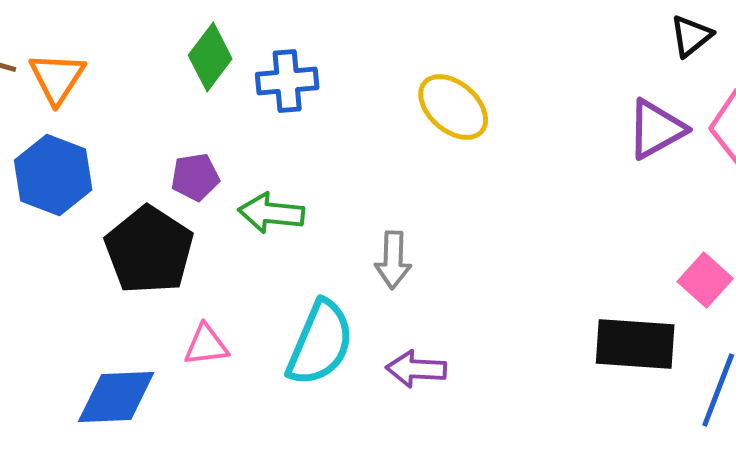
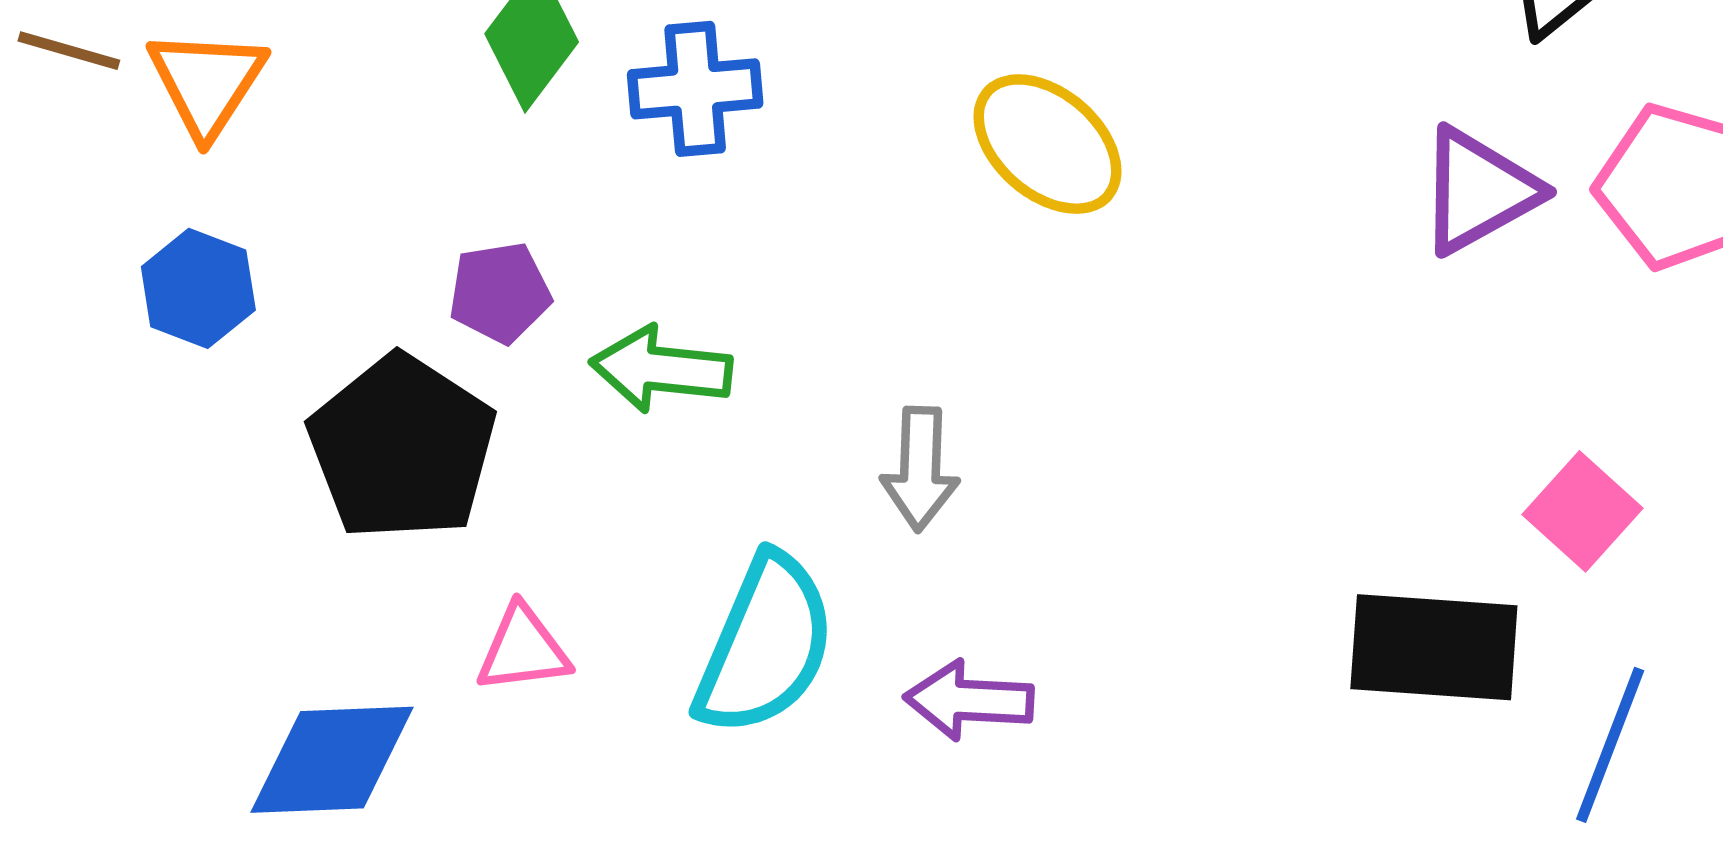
blue hexagon: (53, 175) -> (198, 288), size x0.7

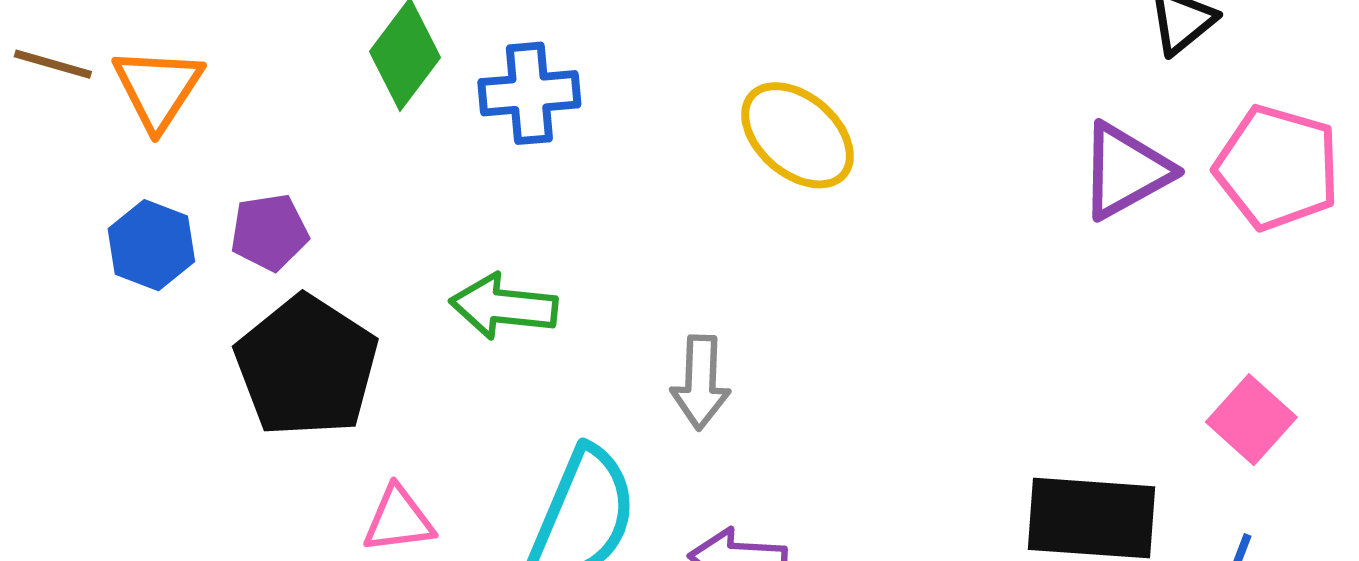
purple pentagon: (500, 293) -> (269, 232), moved
pink square: (1582, 511) -> (1251, 420), moved

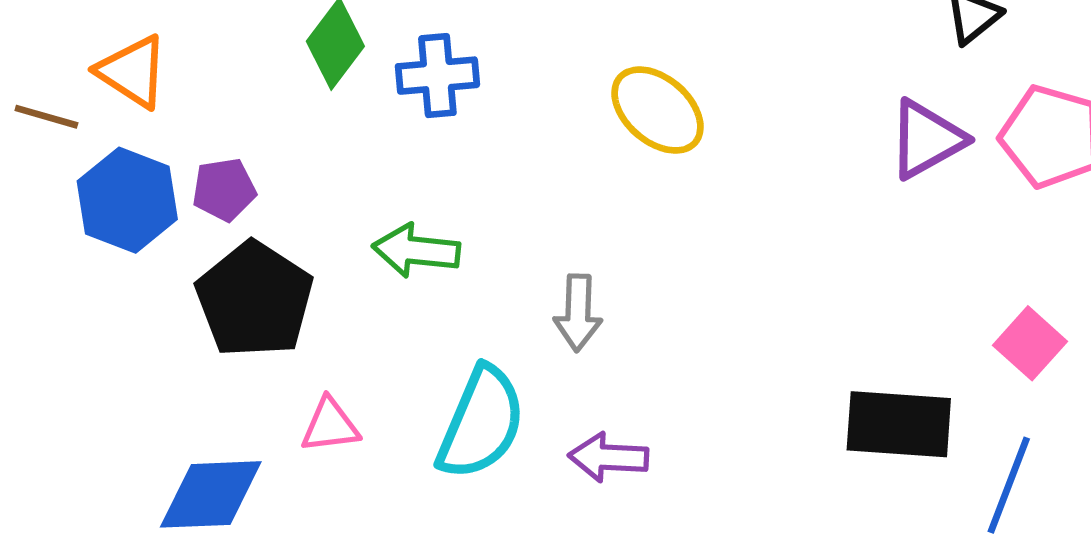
brown line: (53, 64) -> (46, 117), moved
orange triangle: (158, 88) -> (133, 72), turned -30
blue hexagon: (151, 245) -> (127, 200), size x1.4

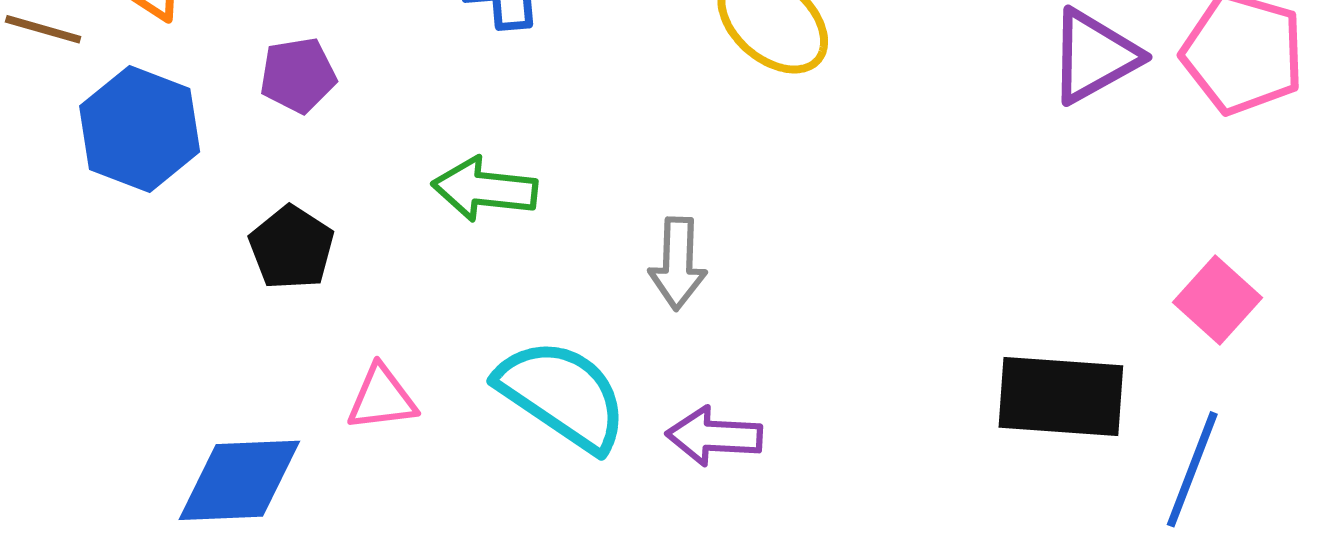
purple pentagon: (224, 190) -> (298, 75), moved
black pentagon: (255, 300) -> (292, 248), size x0.6
cyan semicircle: (481, 423) -> (562, 395), turned -79

